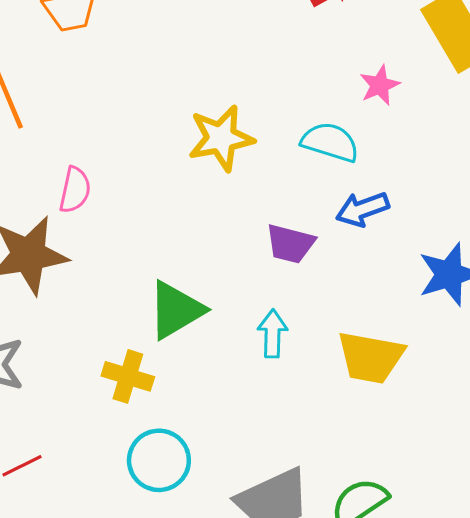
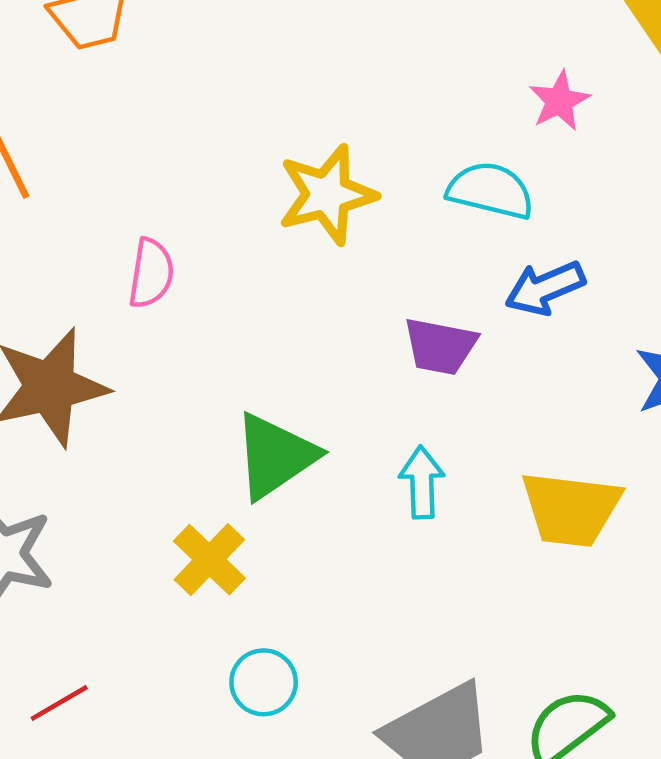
pink semicircle: (75, 190) -> (151, 273), moved
yellow cross: (128, 376) -> (209, 560), turned 30
cyan circle: (159, 460) -> (264, 682), size x0.7

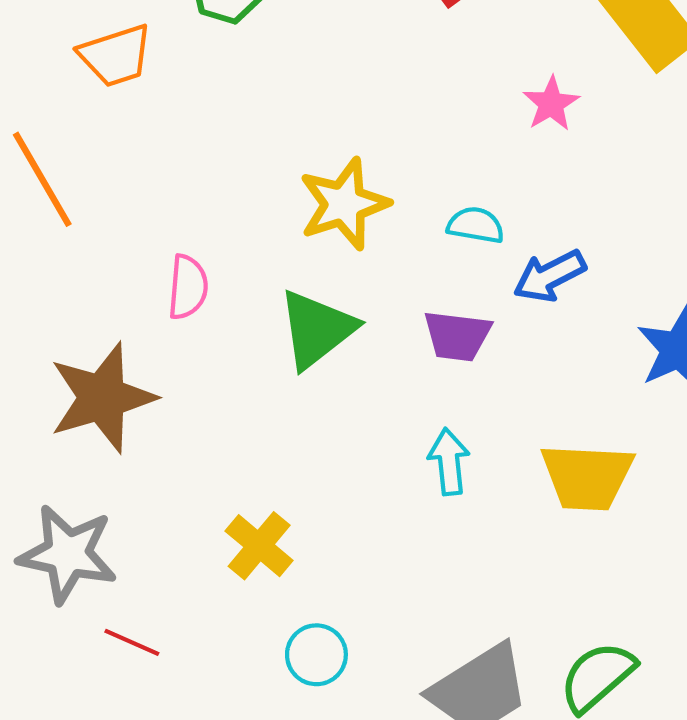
cyan semicircle: (491, 190) -> (476, 225), moved, size x0.7
green triangle: (275, 456) -> (317, 329), moved
red line: (59, 703) -> (132, 642), moved, turned 58

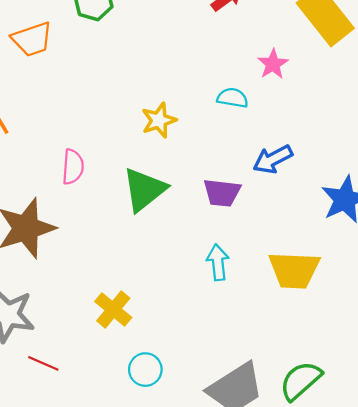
yellow star: (344, 204) -> (159, 120), size x0.7
cyan semicircle: (476, 225) -> (233, 98), moved

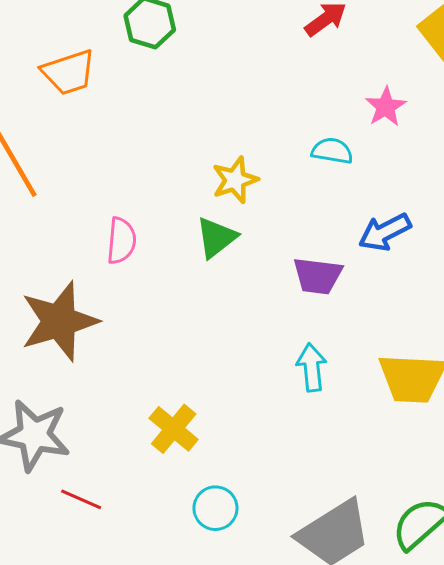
green triangle: (144, 190) -> (216, 237), moved, size x0.7

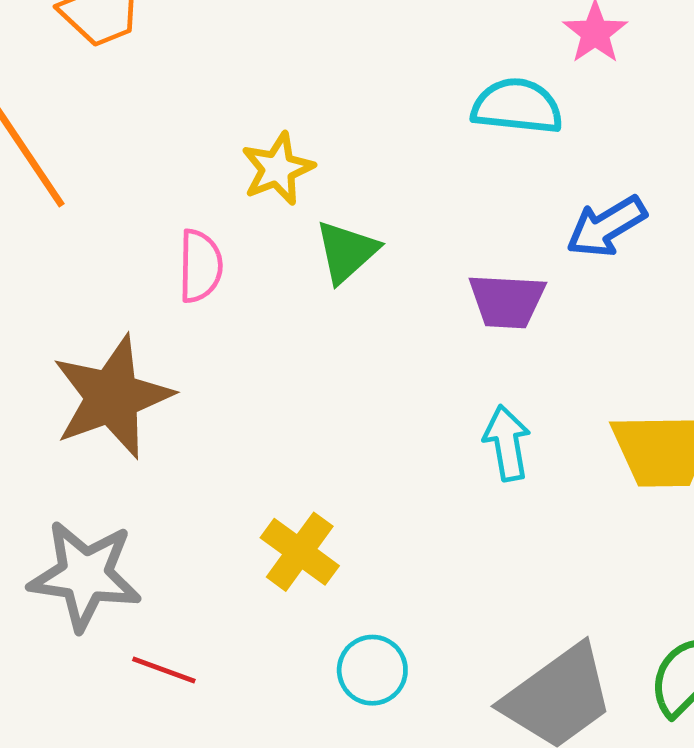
cyan semicircle: (332, 151) -> (517, 106), size x1.4
yellow star: (235, 180) -> (278, 169), moved

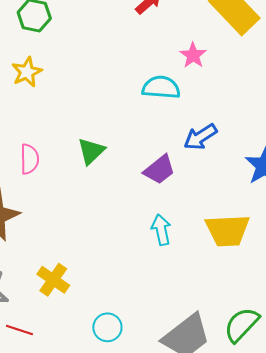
yellow star: (278, 169) -> (27, 72), moved
purple trapezoid: (507, 301) -> (159, 170), turned -40
yellow cross: (300, 552) -> (53, 280), moved

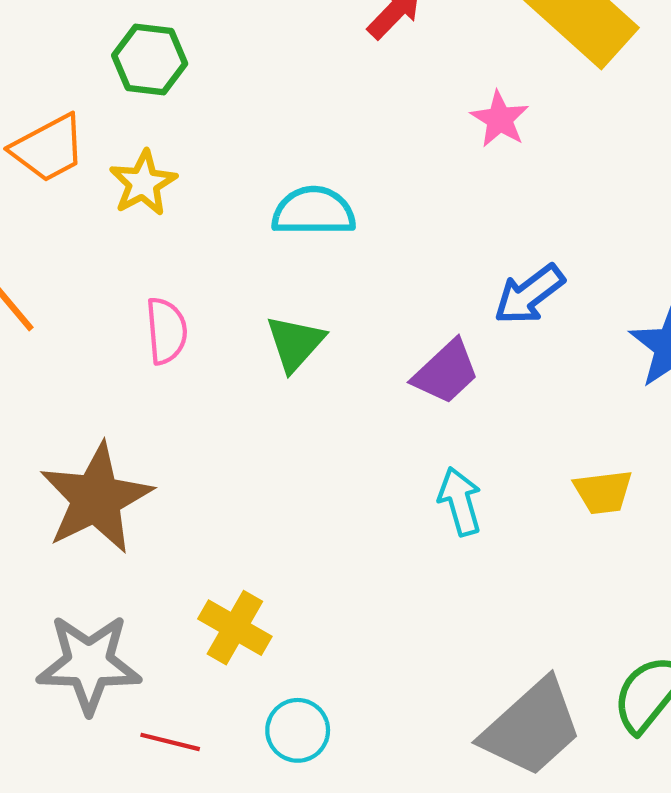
cyan semicircle: (161, 87) -> (314, 211), moved
pink semicircle: (29, 159) -> (166, 331), moved
yellow trapezoid: (227, 230) -> (603, 492), size x0.6
cyan circle: (107, 327) -> (298, 730), moved

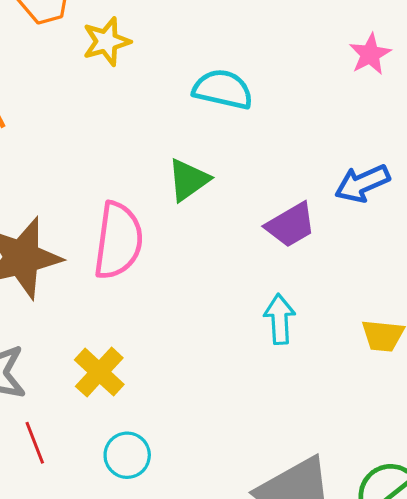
pink semicircle: (166, 331) -> (118, 241), moved, size x1.6
red line: (170, 742) -> (35, 443), turned 42

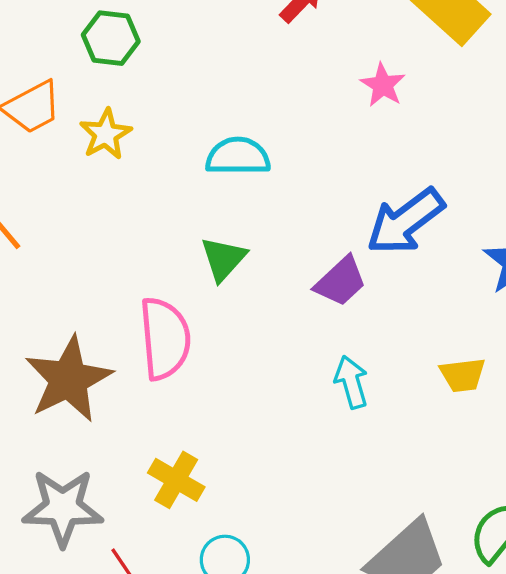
blue arrow: (362, 183) -> (405, 221), size x1.4

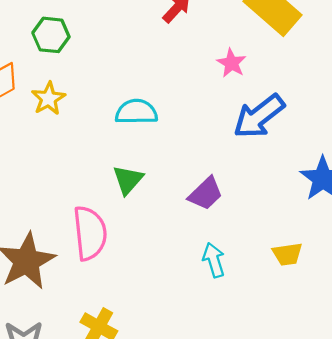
blue arrow: (405, 221) -> (259, 116), moved

